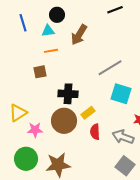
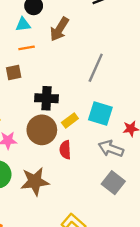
gray line: (110, 68) -> (96, 68), turned -35
cyan square: (121, 94) -> (100, 113), moved
red semicircle: (95, 132) -> (65, 150), moved

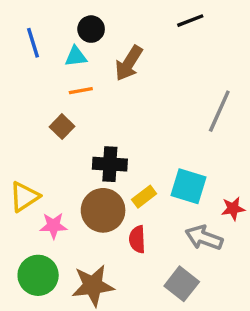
gray line: (96, 68) -> (219, 111), moved
brown square: (14, 72) -> (62, 127), turned -35
gray square: (113, 183) -> (182, 284), moved

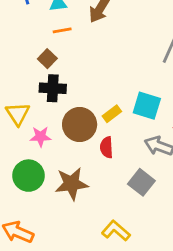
black cross: (110, 164) -> (53, 88), moved
yellow triangle: (24, 197) -> (18, 114), turned -30

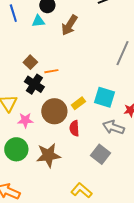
orange line: (62, 30) -> (51, 71), moved
black cross: (53, 88) -> (34, 84), turned 30

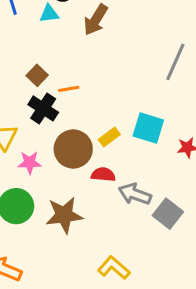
gray arrow: (113, 127) -> (135, 194), moved
red semicircle: (74, 128) -> (103, 175), turned 98
gray square: (100, 154) -> (168, 214), moved

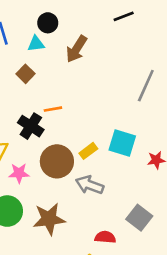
brown square: (37, 75) -> (26, 74), moved
red semicircle: (103, 175) -> (105, 237), moved
gray arrow: (135, 194) -> (90, 185), moved

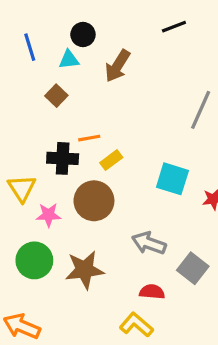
black cross: (31, 126) -> (63, 158), turned -30
yellow rectangle: (88, 151) -> (111, 160), moved
gray arrow: (90, 185) -> (149, 243), moved

